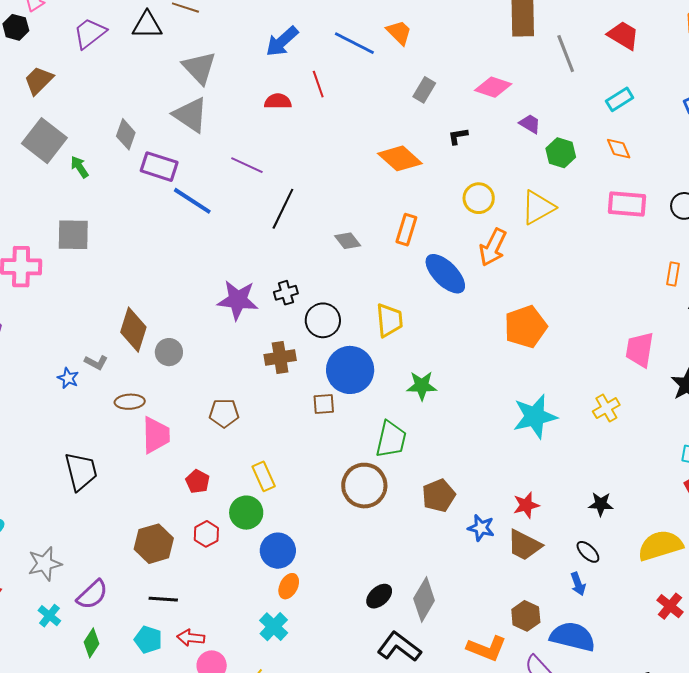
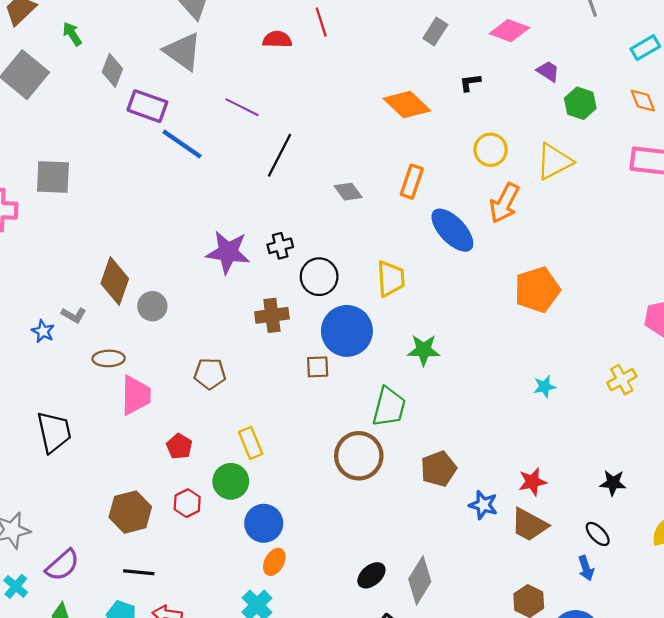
green arrow: (80, 167) -> (72, 34), moved
cyan star: (535, 416) -> (545, 387), size x0.5

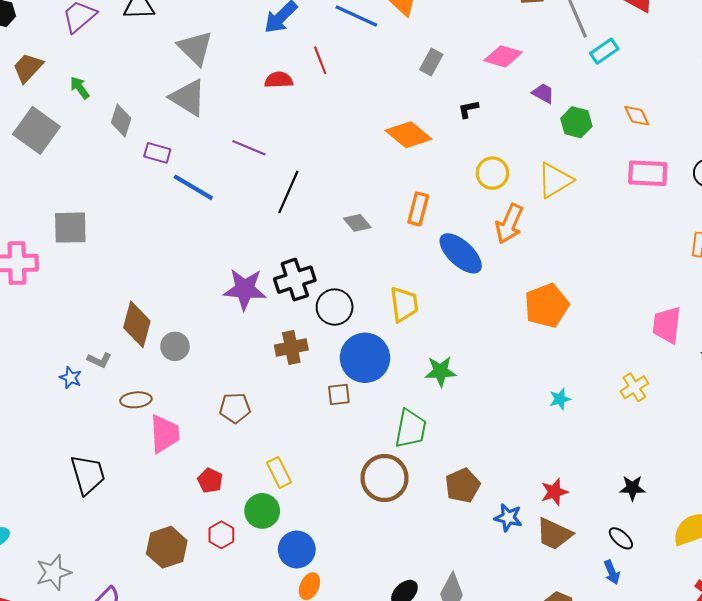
cyan rectangle: (645, 48) -> (604, 51), moved
purple rectangle: (147, 106) -> (157, 153), size x0.7
black cross: (280, 246) -> (295, 280), size x1.6

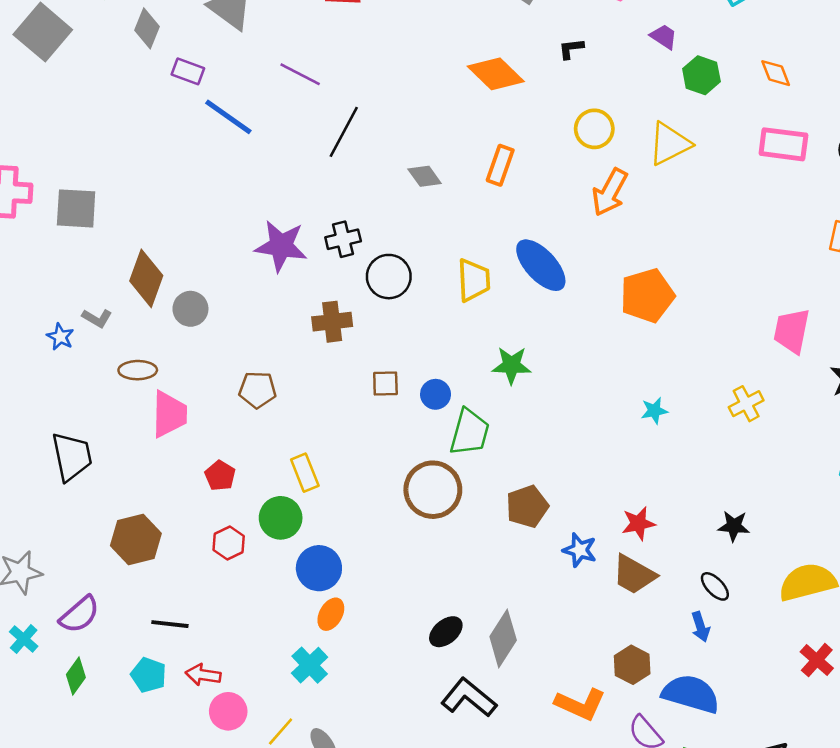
gray square: (70, 228) -> (76, 208), moved
blue ellipse: (461, 253) -> (541, 265), moved
black cross: (295, 280) -> (343, 239), size x0.7
blue circle: (365, 358) -> (436, 394), moved, size x0.5
brown hexagon: (167, 547) -> (136, 539), moved

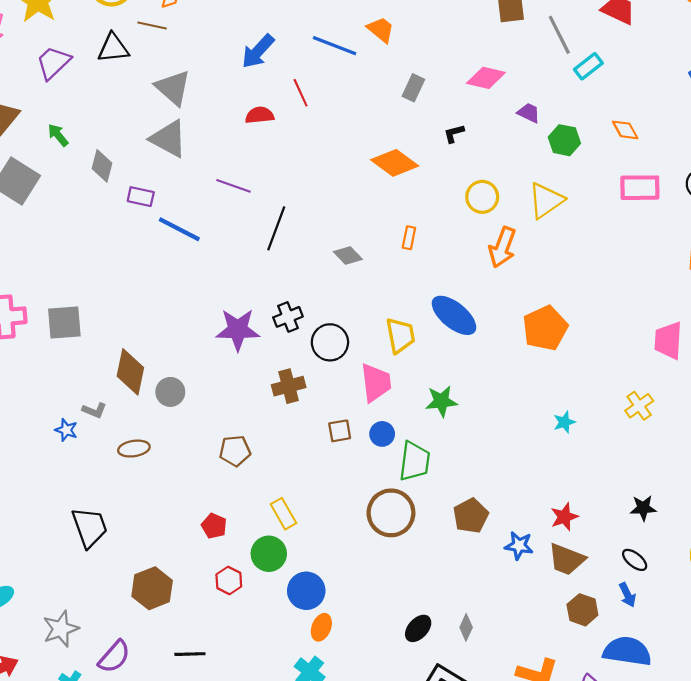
orange rectangle: (500, 165) -> (409, 238), size x0.7
pink trapezoid: (169, 414) -> (376, 383), moved
gray diamond: (503, 638) -> (466, 627), size x0.6
brown hexagon: (632, 665) -> (582, 610), moved

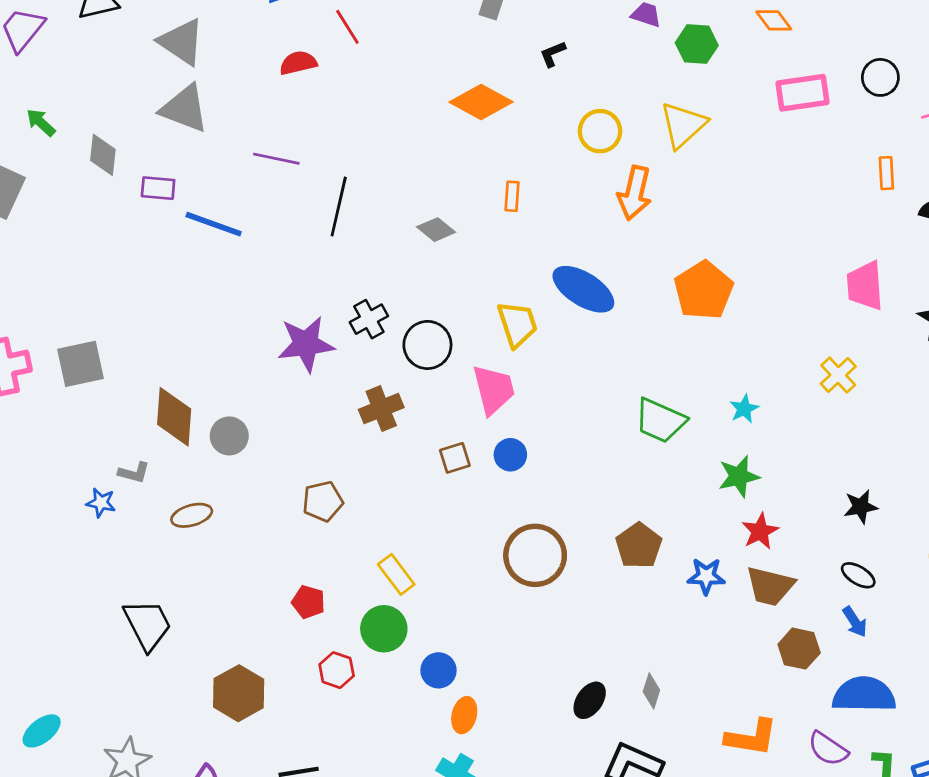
green star: (441, 401) -> (739, 476), moved
green trapezoid: (414, 461) -> (660, 421), moved, turned 114
blue circle: (306, 591) -> (439, 670), size x0.7

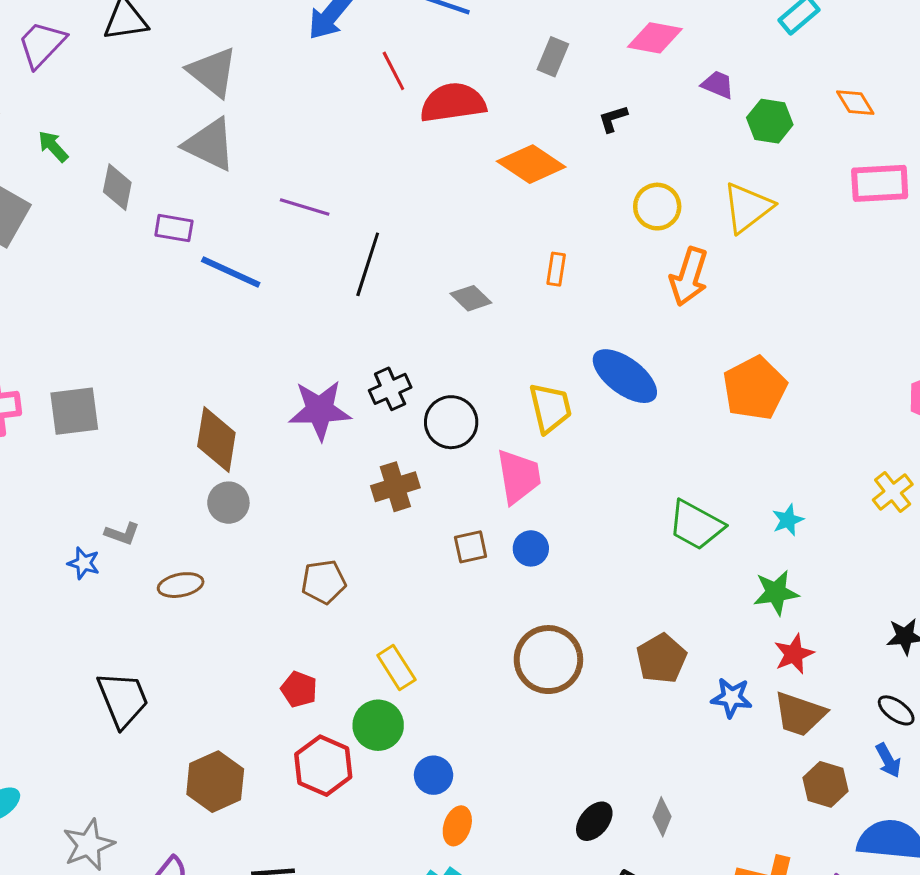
red semicircle: (298, 63) -> (453, 103), moved, size x1.6
brown diamond: (174, 417) -> (216, 440), moved
red hexagon: (337, 670) -> (323, 766), size x1.5

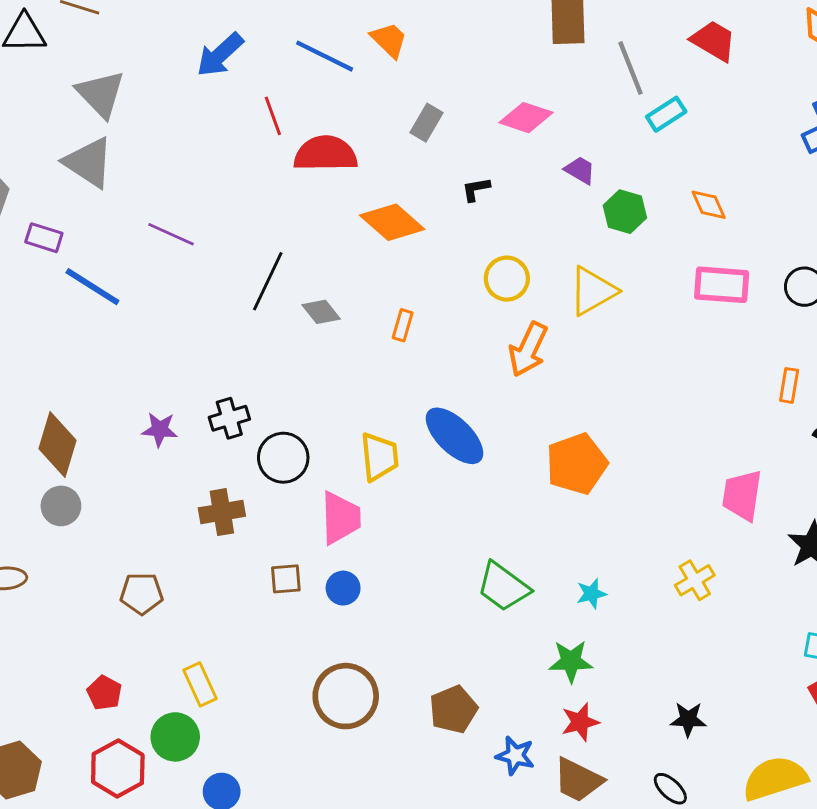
black line: (368, 264) -> (268, 281), moved
gray diamond: (471, 298) -> (321, 312), moved
purple star: (320, 410) -> (160, 429), size x0.6

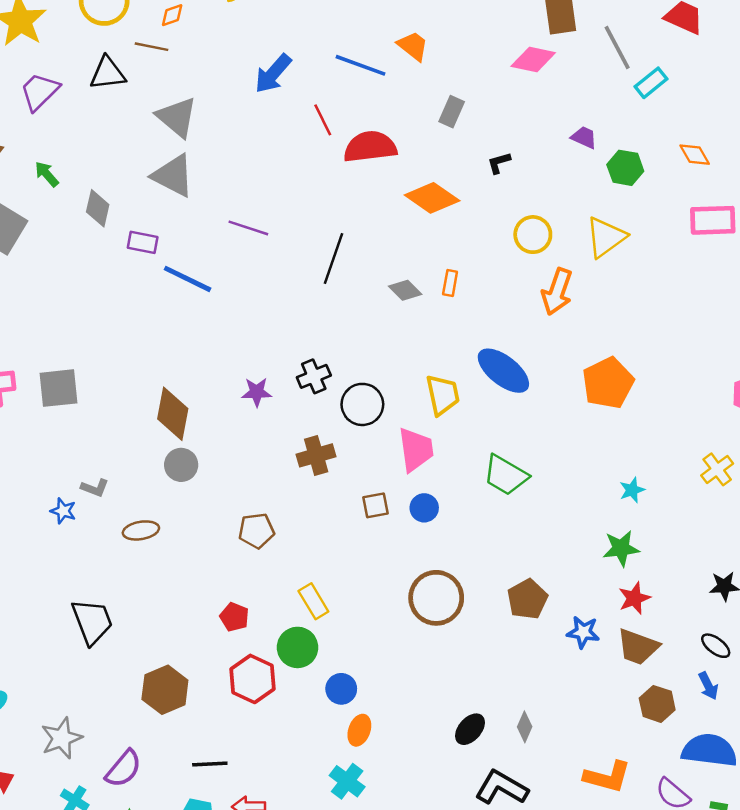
pink diamond: (526, 118) -> (533, 59), moved
gray diamond: (321, 312) -> (405, 290), moved
green trapezoid: (503, 587) -> (506, 475), moved

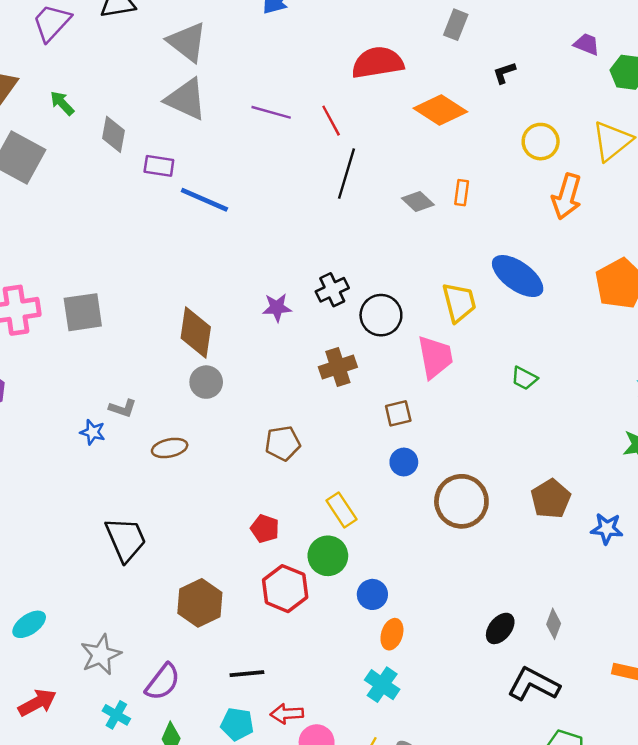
red line: (323, 120) -> (331, 121), moved
purple line: (248, 228) -> (271, 112), moved
green trapezoid: (506, 475) -> (524, 378), size x0.6
blue circle: (424, 508) -> (404, 462), moved

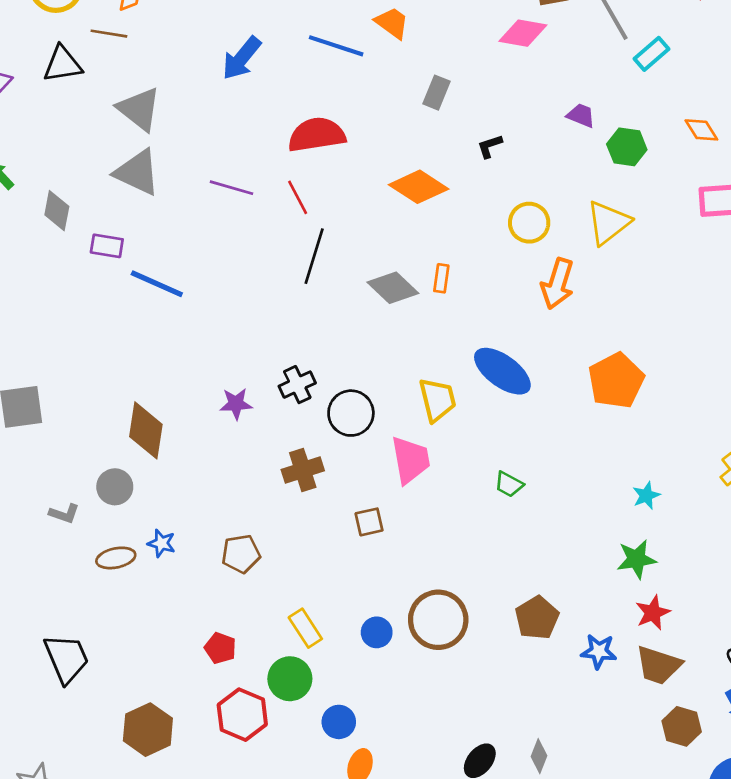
red semicircle: (378, 63) -> (317, 135), moved
gray diamond: (418, 202) -> (393, 288), size x1.4
gray circle: (206, 382) -> (115, 487), moved
blue star: (93, 432) -> (161, 543), moved
blue circle: (404, 462) -> (377, 632), moved

